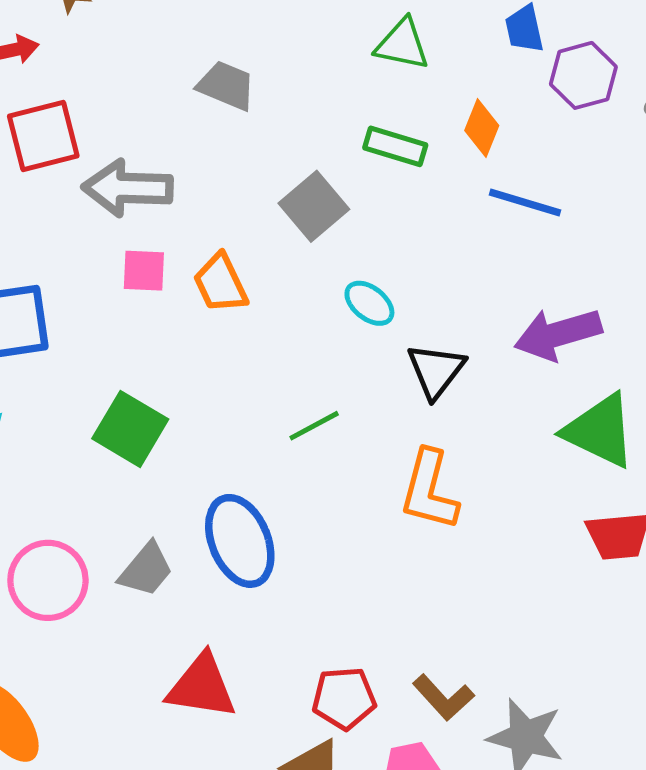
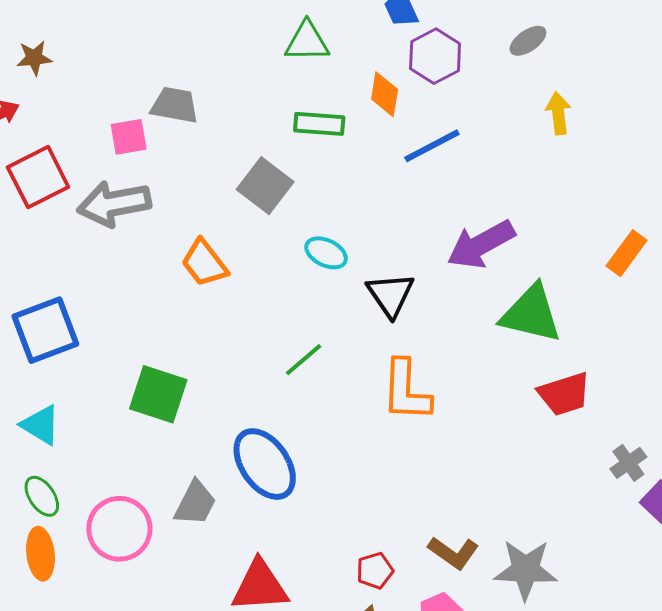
purple hexagon: (583, 75) -> (435, 56), moved
blue line: (525, 203) -> (432, 146), turned -32
pink square: (144, 271) -> (129, 137), moved
red pentagon: (344, 698) -> (375, 571), size x0.7

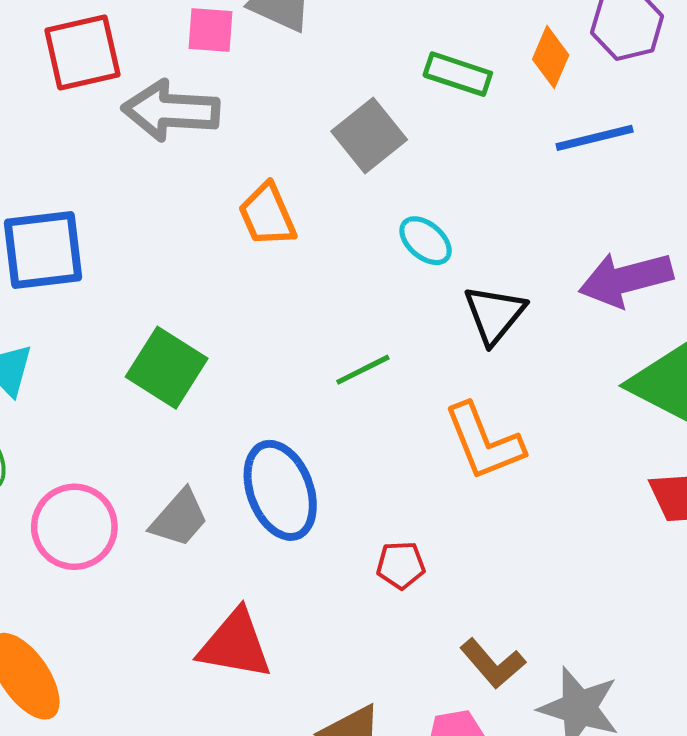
orange L-shape: (406, 391) -> (484, 442), turned -38
red pentagon: (375, 571) -> (401, 565), moved

